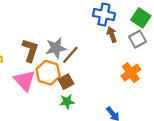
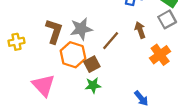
brown arrow: (112, 35) -> (140, 30), moved
brown line: (70, 55) -> (111, 41), moved
pink triangle: (25, 80) -> (44, 85), moved

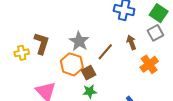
gray star: (81, 29) -> (79, 41), turned -30
brown L-shape: (54, 31) -> (42, 43), moved

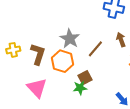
brown L-shape: (42, 43) -> (38, 54), moved
brown square: (89, 73) -> (85, 78), moved

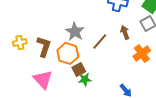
brown square: (85, 78) -> (79, 69), moved

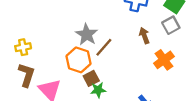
brown line: (100, 41) -> (104, 47), moved
brown L-shape: (44, 46) -> (27, 75), moved

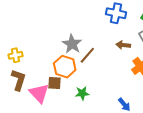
brown arrow: (144, 36) -> (123, 45), turned -64
brown square: (91, 78) -> (54, 83), moved, turned 32

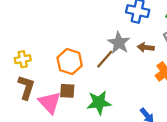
gray star: (72, 44) -> (119, 43), moved
orange hexagon: (65, 67) -> (70, 62), moved
green star: (82, 93) -> (99, 103), size x1.5

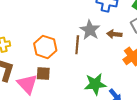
brown line: (105, 59) -> (77, 45), turned -36
green star: (99, 103) -> (95, 84), moved

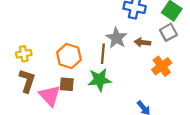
green star: (95, 84) -> (99, 80), moved

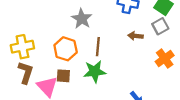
gray star: (116, 38) -> (82, 19), moved
yellow cross: (24, 54) -> (22, 47), size x1.5
orange cross: (162, 66) -> (165, 59), moved

